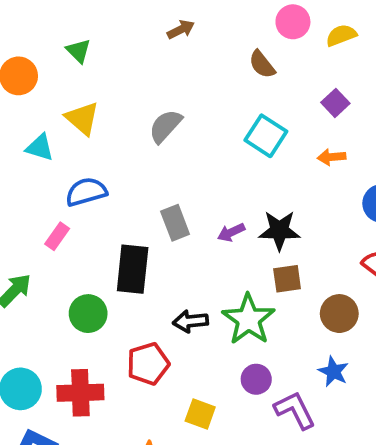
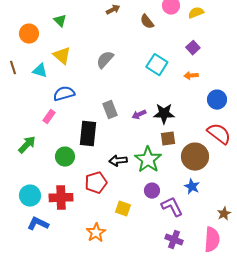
brown semicircle: (262, 64) -> (147, 22), moved
brown circle: (339, 314) -> (195, 157), size x1.4

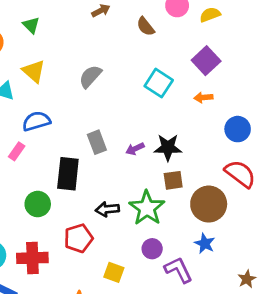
purple square: (193, 48) -> (206, 61), size x1.5

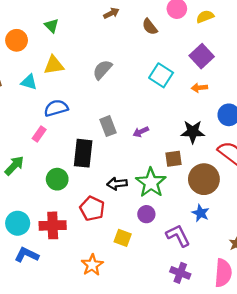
yellow triangle: (34, 71) -> (54, 65), turned -50
black star: (168, 147) -> (193, 132), moved
red pentagon: (78, 238) -> (92, 209), turned -30
purple circle: (152, 249) -> (146, 214), moved

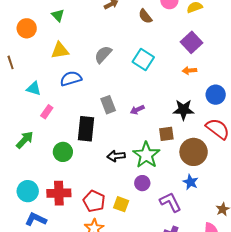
cyan square: (161, 75) -> (143, 59), moved
cyan triangle: (29, 82) -> (34, 89), moved
blue semicircle: (56, 108) -> (71, 79), moved
red pentagon: (92, 209) -> (94, 201), moved

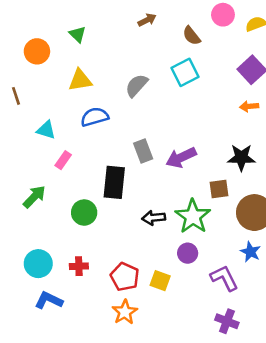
cyan square: (143, 59) -> (185, 72), moved, turned 30
purple arrow: (137, 110) -> (181, 157), size x1.6
red cross: (59, 193) -> (79, 266), size x0.6

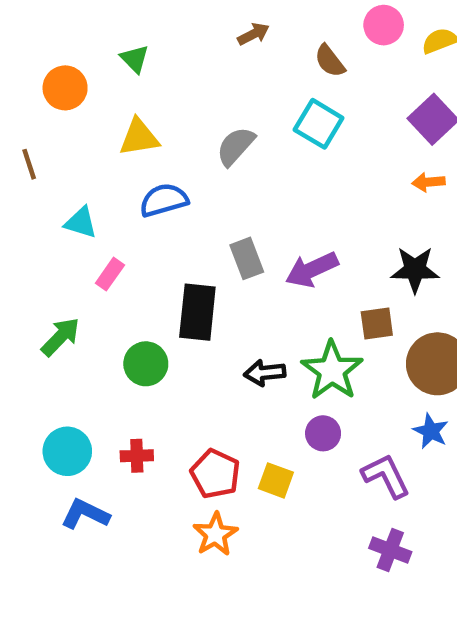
cyan square: (185, 72) -> (319, 124), turned -32

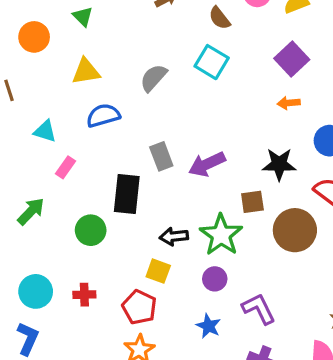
blue star: (431, 431) -> (208, 326), moved
yellow square: (276, 480) -> (158, 271), moved
blue L-shape: (85, 514) -> (28, 339), moved, turned 88

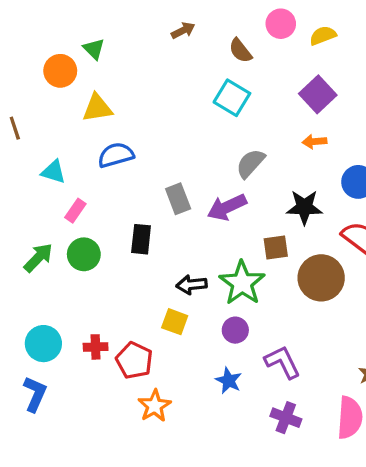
orange circle: (34, 37) -> (60, 71), moved
gray semicircle: (153, 78) -> (250, 163), moved
black rectangle: (127, 194) -> (141, 239), size x0.7
green circle: (91, 230) -> (84, 254), moved
red pentagon: (139, 307) -> (134, 360), moved

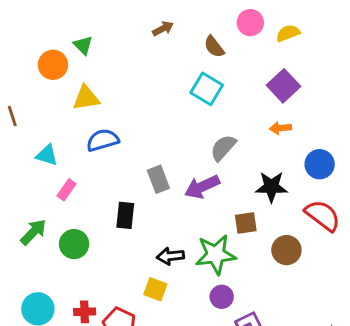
green circle: (84, 254) -> (74, 244), moved
brown circle: (321, 278) -> (286, 250), size x0.7
green star: (242, 283) -> (216, 255), turned 30
purple circle: (235, 330) -> (222, 297), moved

